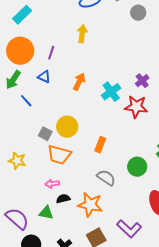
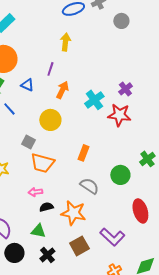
purple line: (51, 53) -> (50, 69), moved
yellow circle: (67, 127) -> (50, 120), moved
green triangle: (46, 213) -> (38, 231), moved

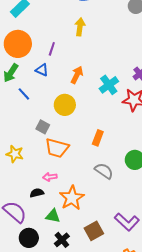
purple line: (50, 69) -> (52, 49), moved
black semicircle: (46, 207) -> (37, 193), moved
orange star: (73, 213) -> (72, 198), moved, turned 30

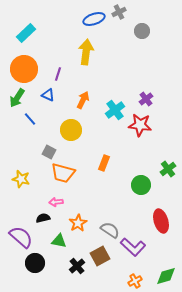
yellow arrow: (80, 27) -> (86, 52), size x1.4
gray semicircle: (104, 171) -> (110, 230), moved
orange star: (72, 198) -> (78, 223), size x0.7
black cross: (62, 240) -> (77, 266), moved

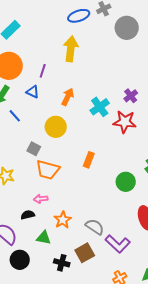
gray circle: (142, 31) -> (127, 28), size x1.5
black cross: (77, 266) -> (62, 263), turned -35

